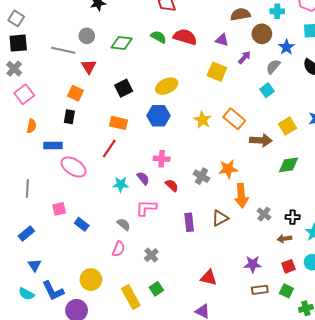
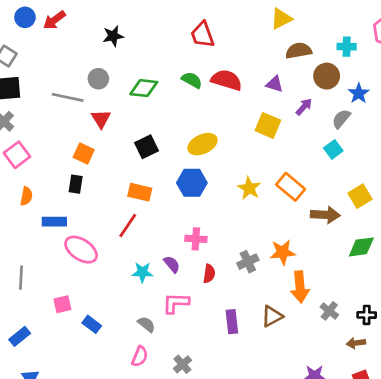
gray cross: (201, 176) -> (248, 262), turned 35
red semicircle: (172, 185) -> (209, 274), turned 56

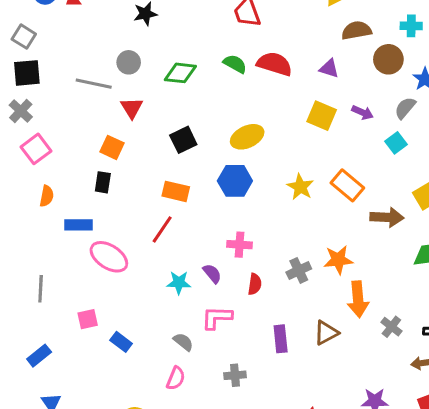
purple arrow: (304, 107) -> (363, 112), moved, turned 72
gray cross: (182, 364) -> (235, 375), moved, turned 36

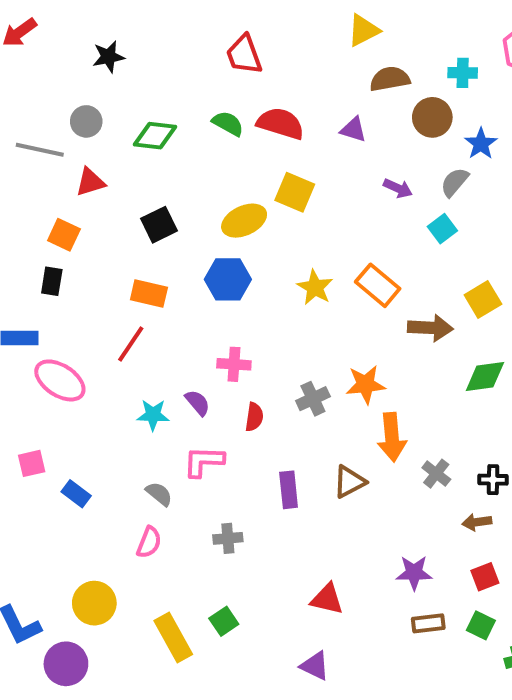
red triangle: (132, 108) -> (90, 182), turned 45
yellow square: (322, 116) -> (295, 192), moved

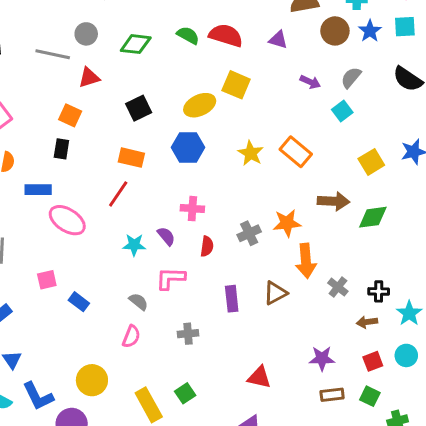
blue star: (481, 144) -> (370, 31), moved
brown arrow: (430, 328) -> (334, 201), moved

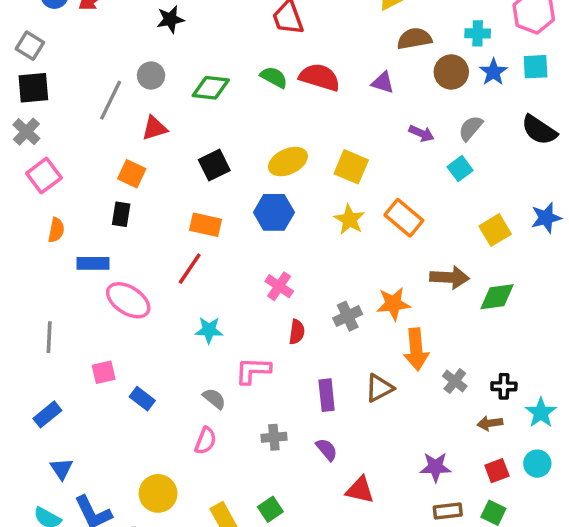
gray line: (53, 54) -> (111, 100), turned -76
yellow square: (236, 85) -> (351, 167), moved
pink cross: (192, 209) -> (279, 286), turned 30
purple semicircle: (166, 236) -> (327, 450), moved

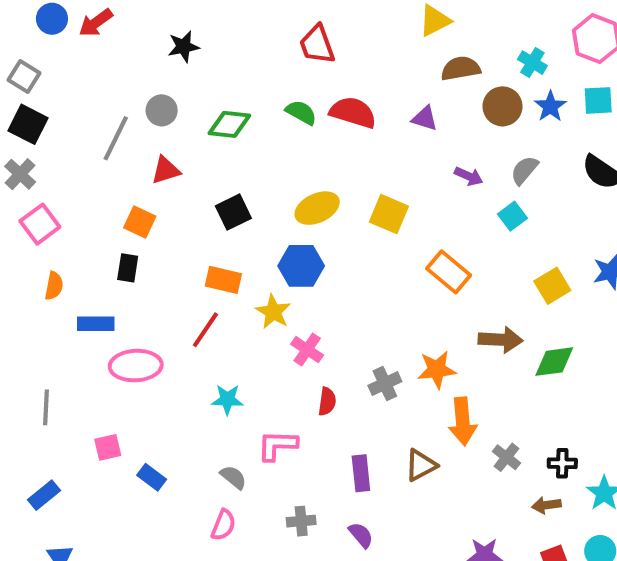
cyan cross: (478, 33) -> (532, 63), turned 30
black square: (33, 88) -> (28, 124), turned 32
yellow star: (349, 219) -> (273, 312), moved
pink ellipse: (128, 300) -> (136, 366), turned -36

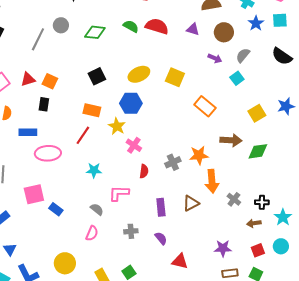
brown circle: (502, 106) -> (224, 32), moved
red triangle: (166, 170) -> (28, 79), moved
pink square: (108, 447) -> (34, 194), size x1.5

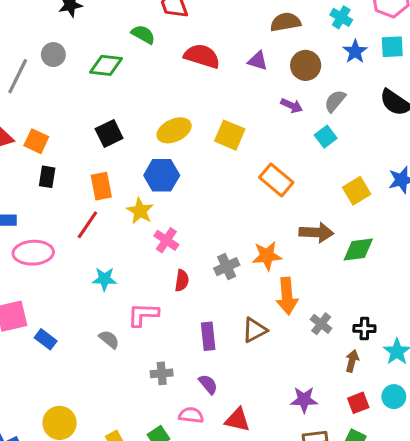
green semicircle: (131, 26) -> (143, 34), moved
black rectangle: (44, 104) -> (47, 177), moved
orange rectangle: (92, 110) -> (101, 186), turned 66
brown arrow: (254, 223) -> (352, 361), turned 112
pink semicircle: (92, 233) -> (191, 415), moved, turned -105

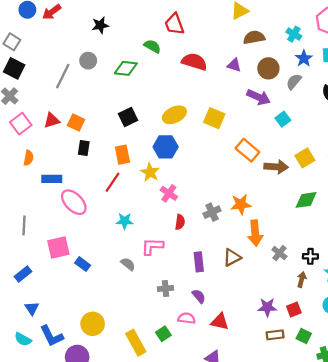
gray semicircle: (335, 101) -> (294, 82), moved
purple arrow: (292, 106) -> (258, 97), size x1.5
brown arrow: (316, 233) -> (276, 167), moved
pink ellipse: (33, 253) -> (74, 202), turned 48
red square: (358, 403) -> (294, 309), moved

